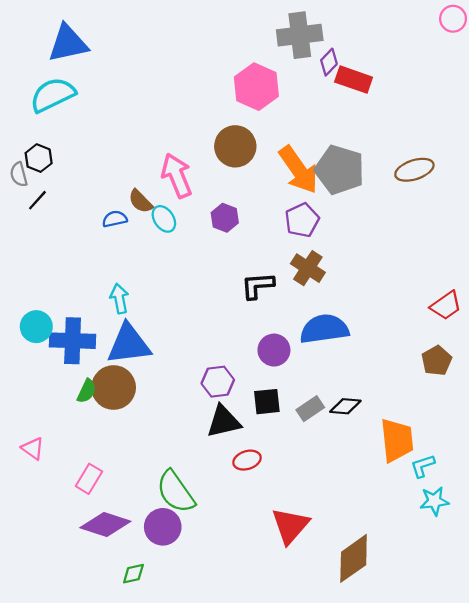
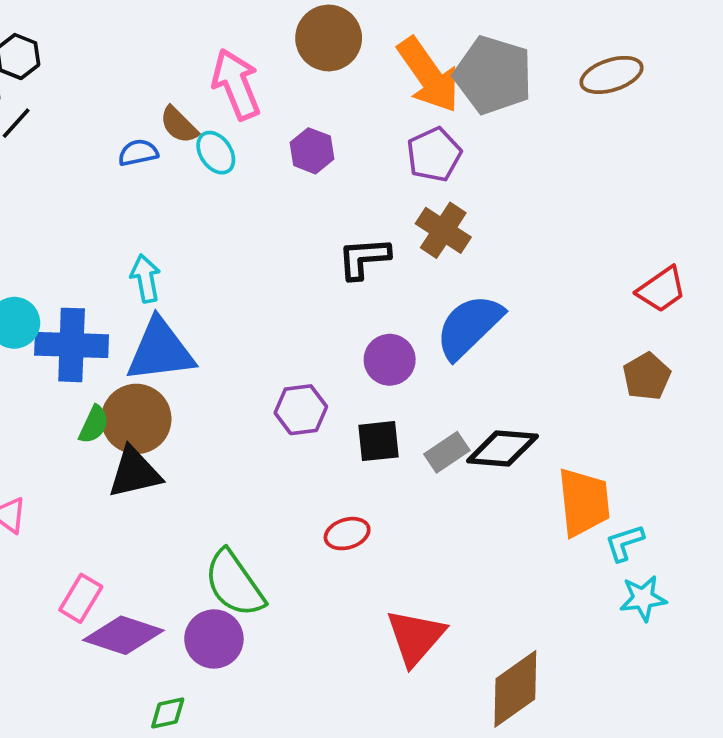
blue semicircle: (324, 329) -> (469, 326), turned -36
black diamond: (345, 406) -> (502, 449), size x1.4
black triangle: (224, 421) -> (134, 473), moved
pink rectangle: (89, 479) -> (81, 598), moved

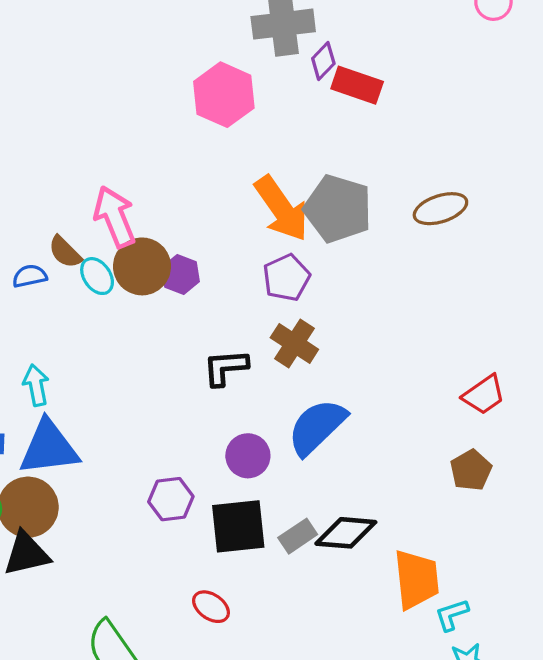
brown circle: (329, 38) -> (142, 266), moved
black square: (379, 441) -> (238, 526), size x1.5
red ellipse: (347, 534) -> (211, 607), turned 51

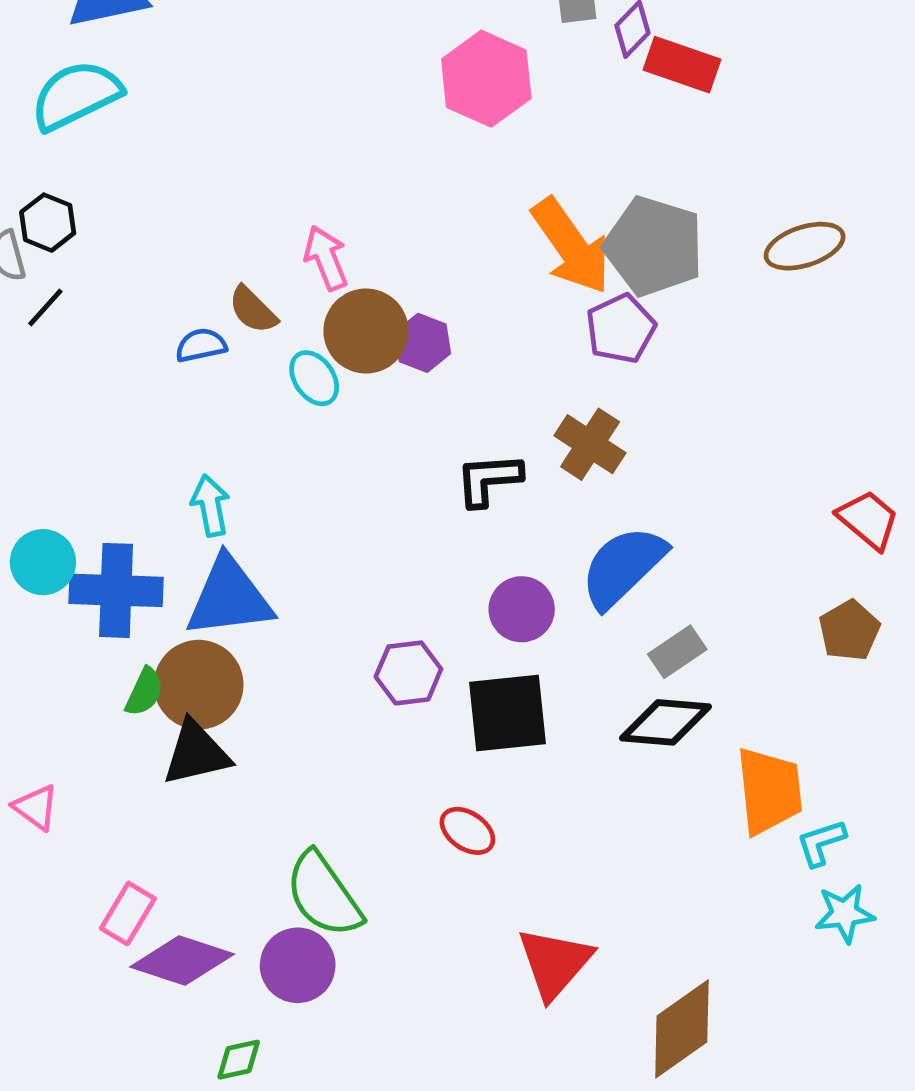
pink arrow: (115, 217) -> (326, 258), size x0.7
cyan ellipse: (97, 276) -> (314, 378), moved
purple pentagon: (286, 278) -> (621, 329), moved
red trapezoid: (484, 395) -> (868, 520), turned -105
gray rectangle: (298, 536) -> (677, 652), moved

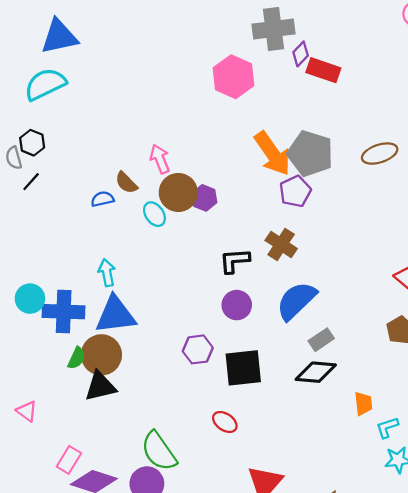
purple circle: (522, 609) -> (237, 305), moved
orange trapezoid: (769, 791) -> (363, 404), size x0.6

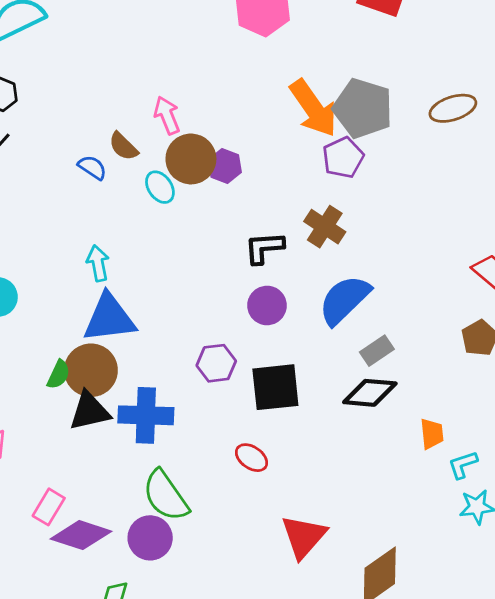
blue semicircle: (103, 199) -> (92, 167), turned 45
blue cross: (64, 312) -> (146, 415), moved

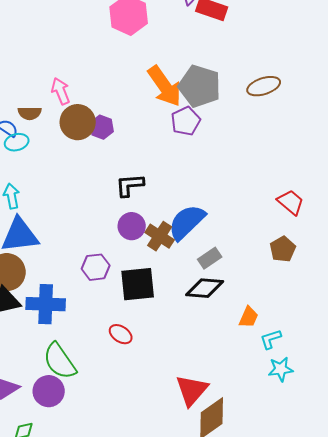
brown semicircle: (123, 146) -> (30, 113), turned -45
cyan ellipse: (160, 187) -> (17, 142), moved, turned -70
brown cross: (325, 227) -> (160, 236), moved
orange trapezoid: (432, 434) -> (249, 317), turned 30
red triangle: (304, 536) -> (192, 390), moved

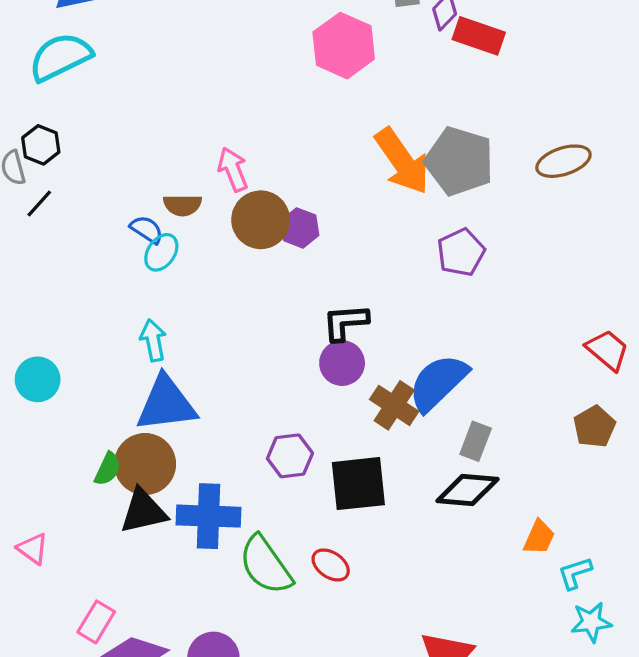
purple pentagon: (186, 121) -> (461, 252), moved
cyan ellipse: (17, 142) -> (161, 252), turned -40
purple circle: (132, 226) -> (342, 363), moved
gray rectangle: (210, 258) -> (476, 441), turned -35
green semicircle: (60, 361) -> (266, 565), moved

